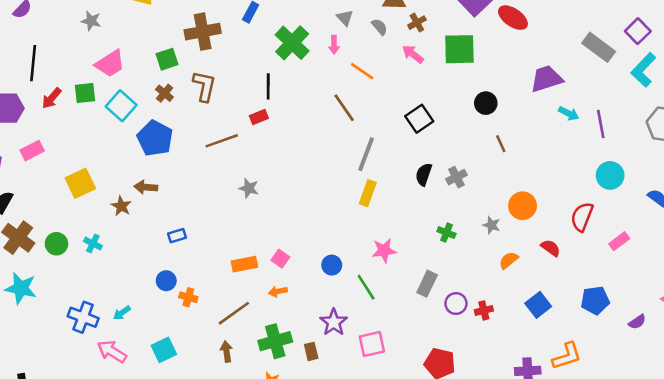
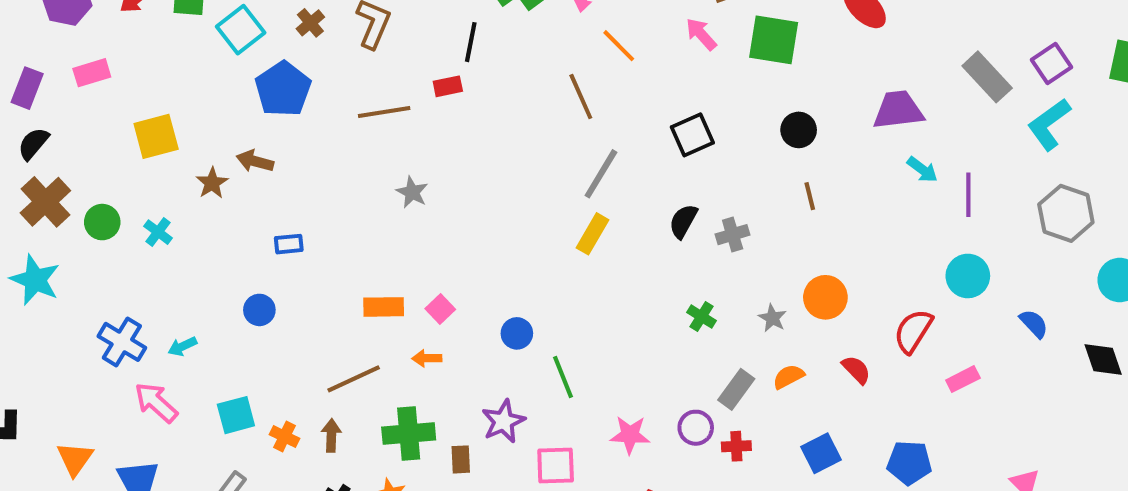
pink star: (384, 251) -> (630, 435), moved
gray rectangle: (427, 284) -> (736, 389), moved
orange cross: (188, 297) -> (284, 437), moved

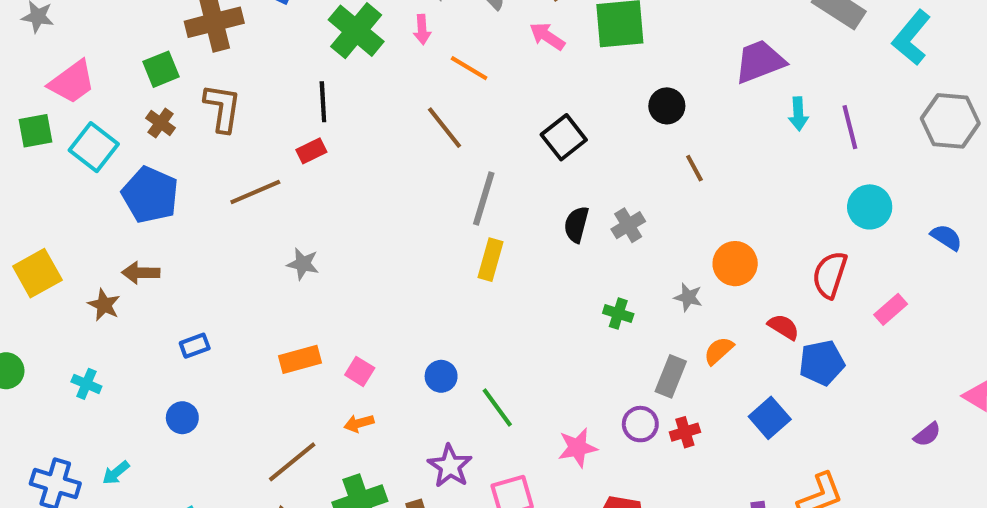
cyan arrow: (922, 170) -> (798, 114), turned 64
cyan cross: (158, 232) -> (86, 384), moved
orange rectangle: (384, 307) -> (300, 359), moved
blue pentagon: (909, 463) -> (822, 363), moved

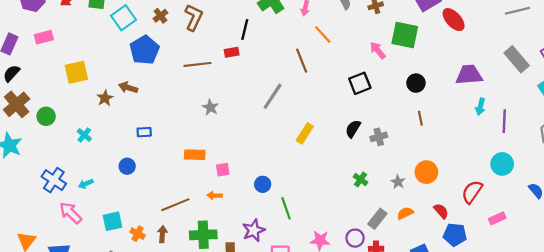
pink arrow: (547, 36) -> (378, 50), moved
gray line: (484, 198) -> (273, 96), moved
pink square: (360, 371) -> (223, 170), turned 32

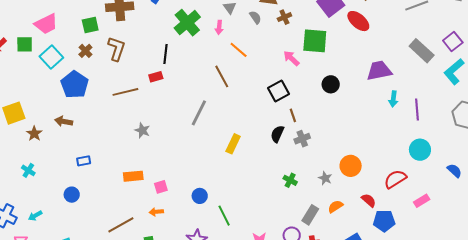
brown star: (105, 98) -> (34, 134), moved
brown line: (420, 118) -> (293, 115), moved
red semicircle: (472, 192) -> (395, 179), turned 30

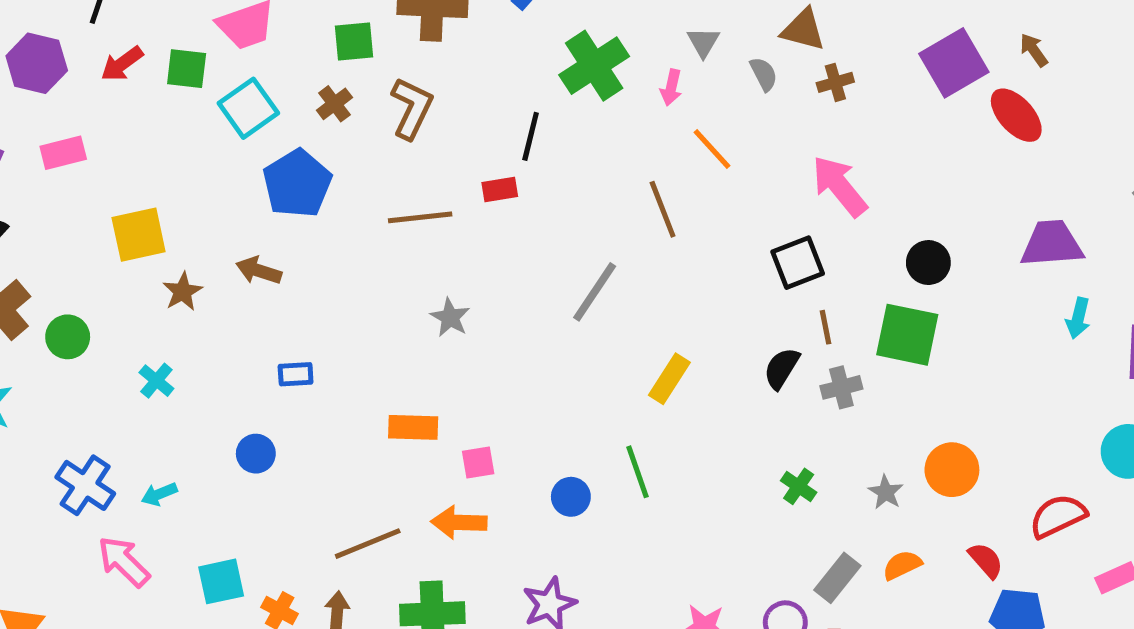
green square: (315, 41) -> (907, 335), moved
pink arrow: (291, 58) -> (840, 186), size x1.5
orange arrow: (156, 212) -> (459, 522), size x1.5
green line: (224, 216) -> (638, 472), moved

